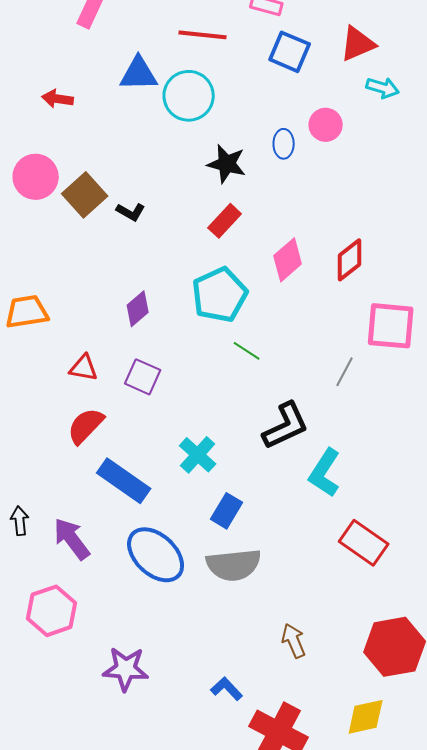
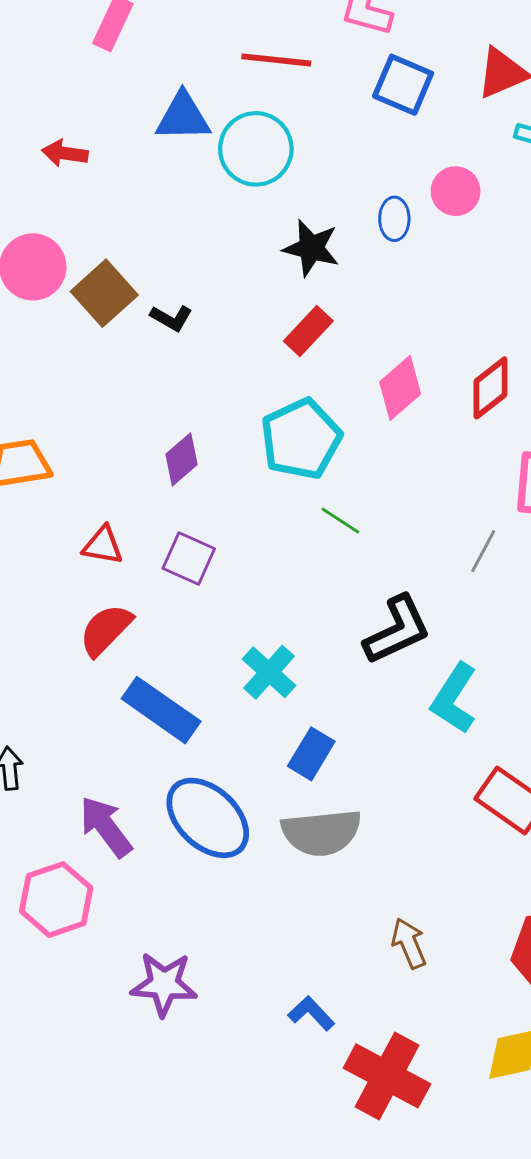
purple arrow: (72, 539) -> (106, 827), moved

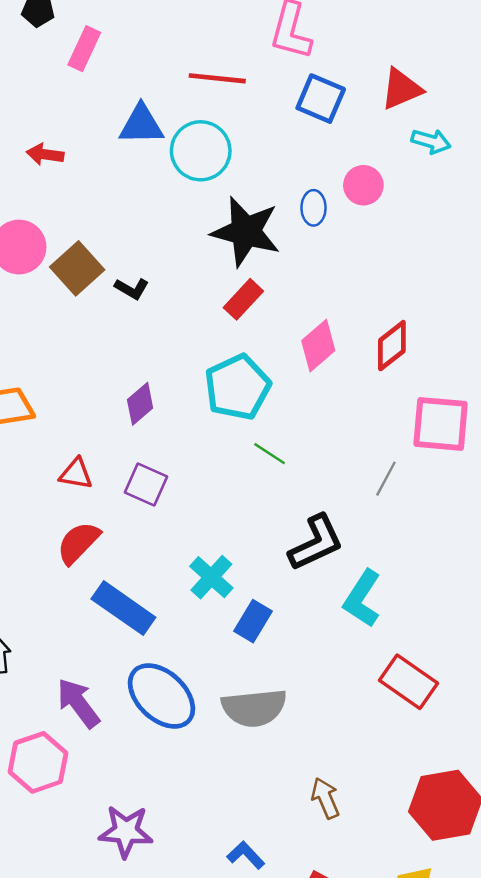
black star: (311, 248) -> (246, 232), size x1.5
blue rectangle: (311, 754) -> (253, 621), moved

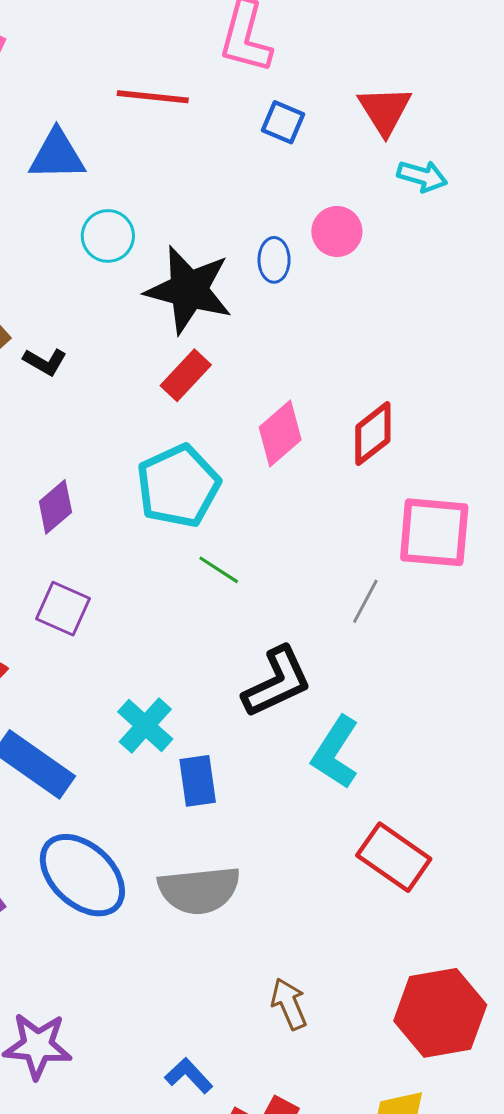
red triangle: (401, 89) -> (385, 110), turned -39
blue square: (321, 99) -> (283, 122), size x0.7
cyan circle: (201, 151) -> (108, 236), moved, size x0.7
blue rectangle: (253, 621) -> (198, 781), turned -39

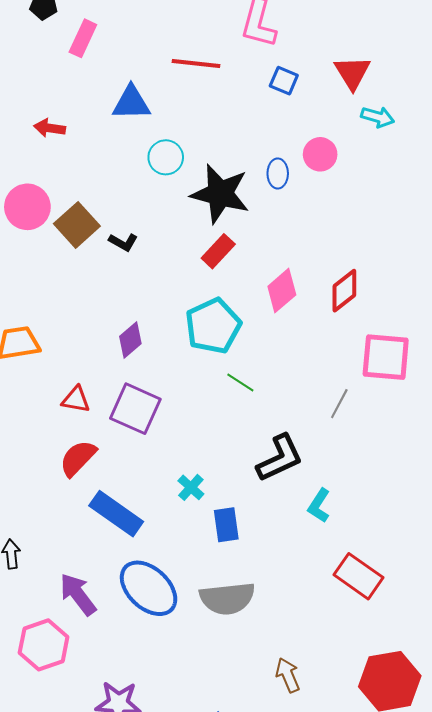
purple square: (63, 609) -> (135, 409), size x1.4
cyan cross: (145, 725) -> (191, 487), size x0.7
cyan L-shape: (335, 752) -> (319, 506), size x0.7

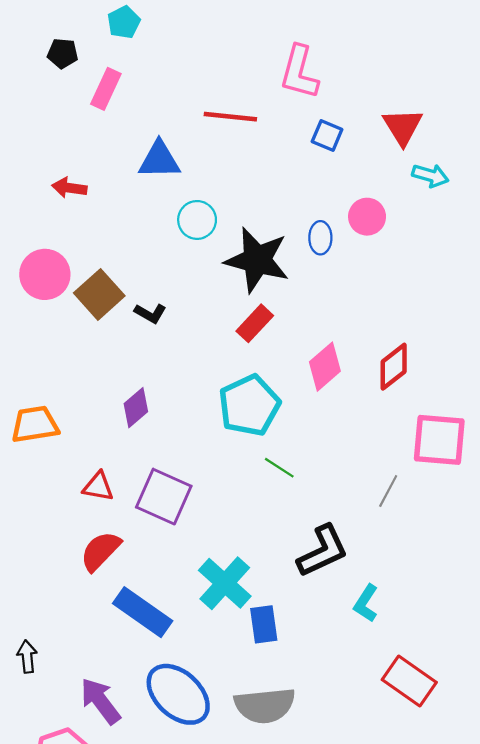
purple diamond: (130, 340) -> (136, 408), moved
cyan cross: (191, 487) -> (225, 583), size x1.8

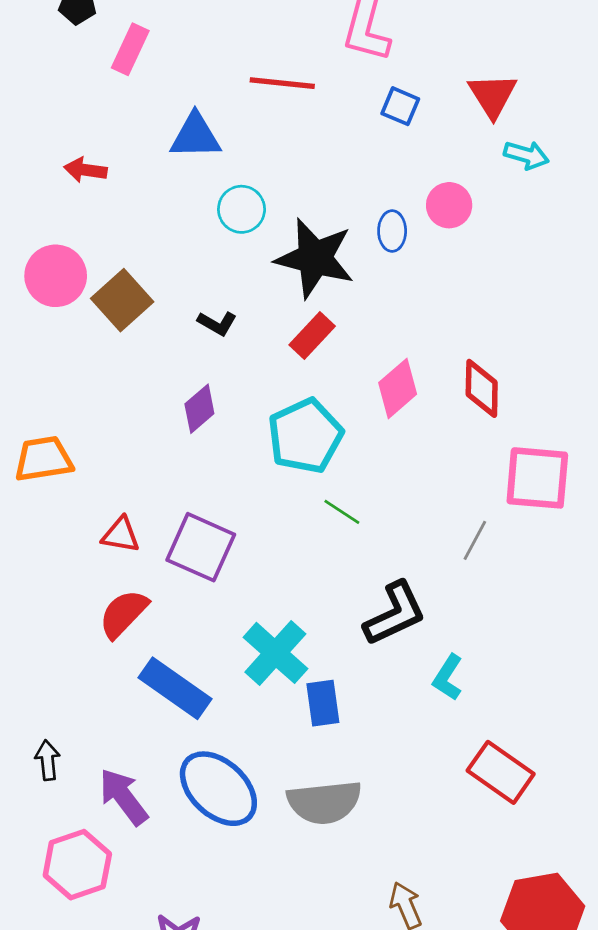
black L-shape: (150, 313) -> (217, 323), moved
red diamond: (394, 367) -> (482, 388), turned -51
purple diamond: (136, 408) -> (199, 409), moved
black arrow: (27, 657) -> (47, 760), moved

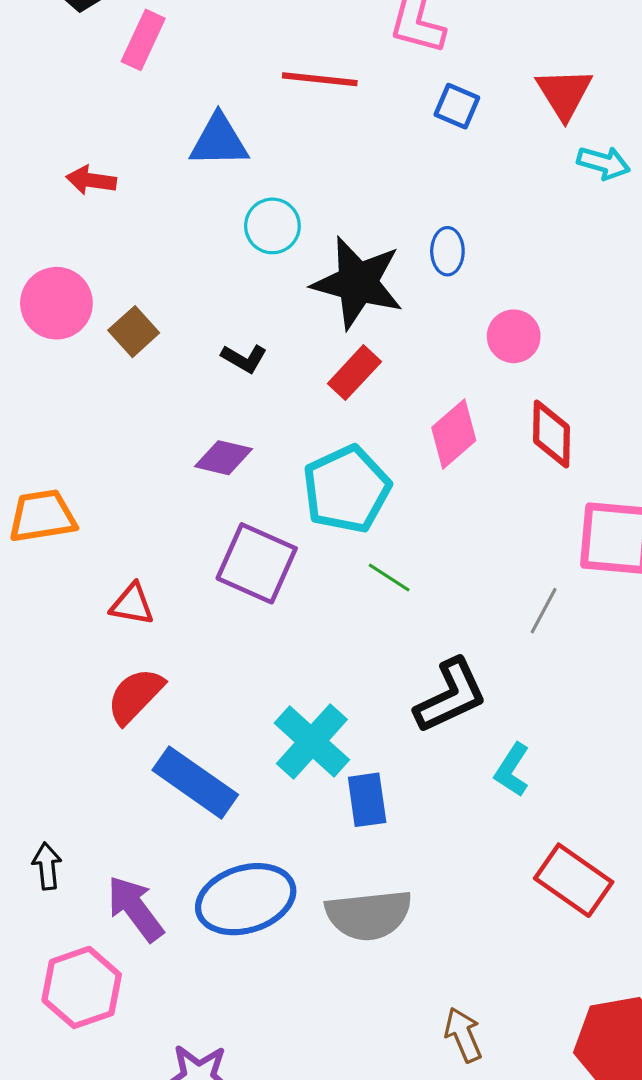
pink circle: (449, 205) -> (514, 336), moved
brown square: (122, 300) -> (134, 332), size x0.7
purple diamond: (199, 409) -> (224, 458), turned 54
purple square: (201, 547) -> (257, 563), moved
blue ellipse: (218, 789) -> (246, 899), turned -60

